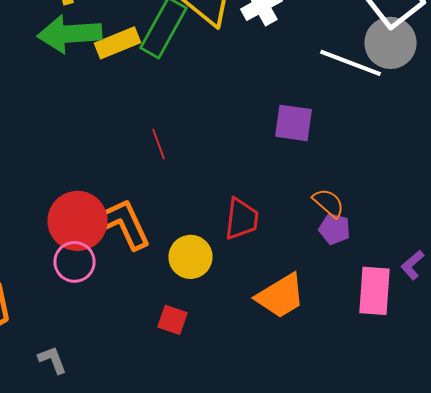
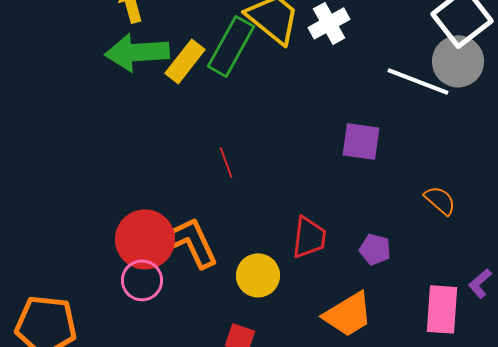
yellow rectangle: (118, 43) -> (185, 61), turned -30
orange semicircle: (328, 203) -> (440, 200), moved
purple pentagon: (334, 229) -> (375, 249), moved

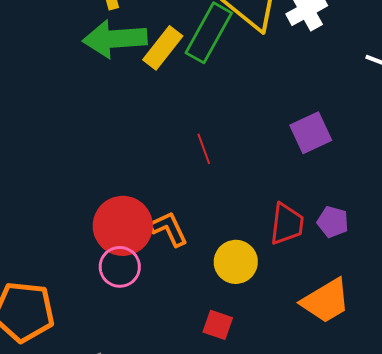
purple square: (361, 141) -> (311, 133), moved, turned -33
orange L-shape: (191, 242) -> (169, 229), size x0.7
purple pentagon: (375, 249) -> (333, 222), moved

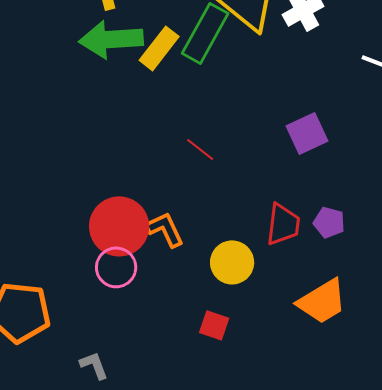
red line: (204, 149) -> (200, 149), turned -32

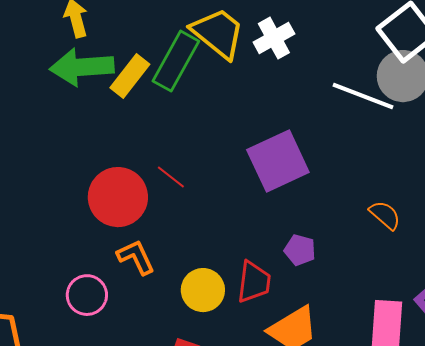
purple square: (307, 133) -> (278, 161), size x1.5
red trapezoid: (283, 224) -> (254, 282), moved
red circle: (119, 226) -> (118, 197), moved

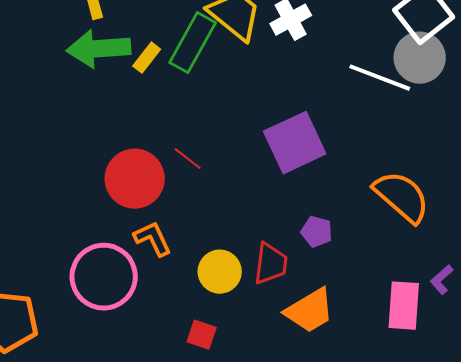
yellow rectangle: (130, 76) -> (147, 58), size x0.7
orange semicircle: (385, 215) -> (402, 197), size x1.8
pink circle: (87, 295) -> (104, 277), size x1.6

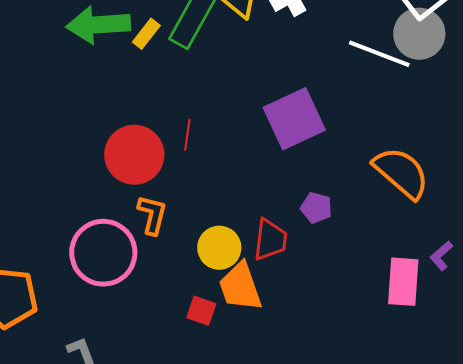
red line: (188, 159) -> (187, 135), turned 60
orange L-shape: (153, 239) -> (152, 215), turned 39
orange trapezoid: (310, 311) -> (240, 287), moved, turned 102

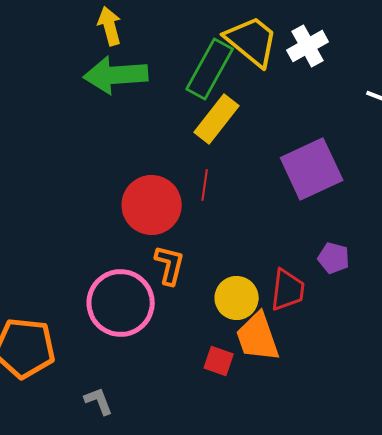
yellow rectangle: (146, 34) -> (217, 119), moved, size x1.6

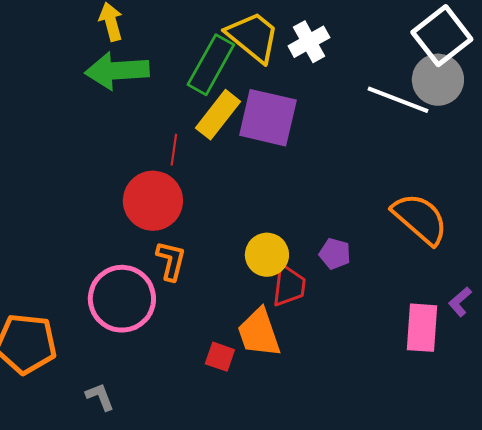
purple square: (312, 169) -> (268, 118), moved, turned 38
red line: (205, 185) -> (174, 150), moved
yellow circle: (237, 298) -> (267, 255), moved

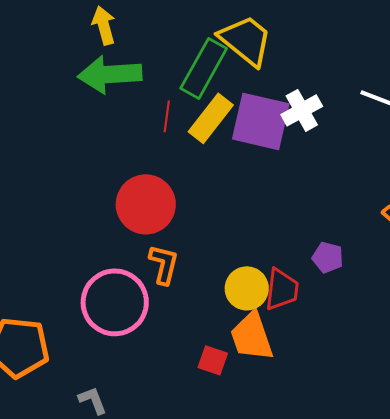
white cross: (309, 42) -> (302, 110), moved
red line: (174, 150) -> (167, 116), moved
yellow circle: (267, 255) -> (247, 288), moved

